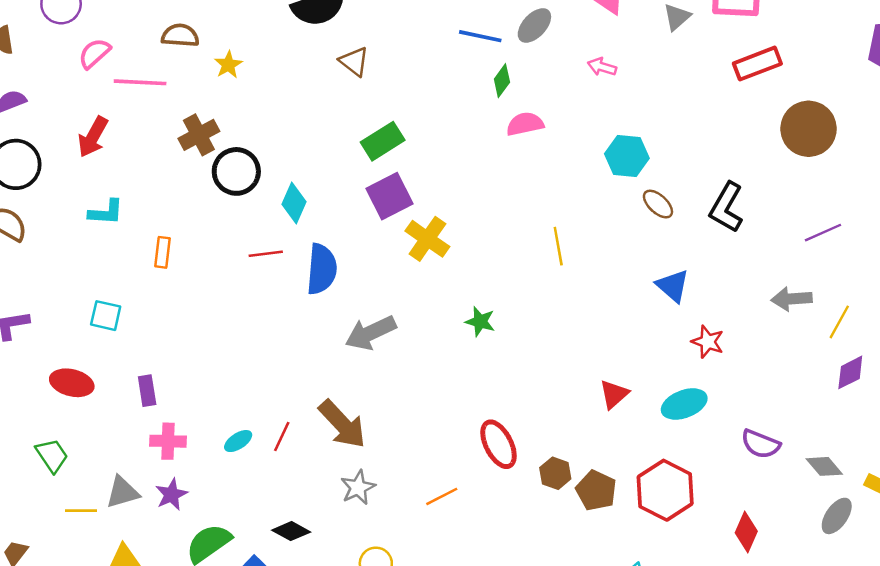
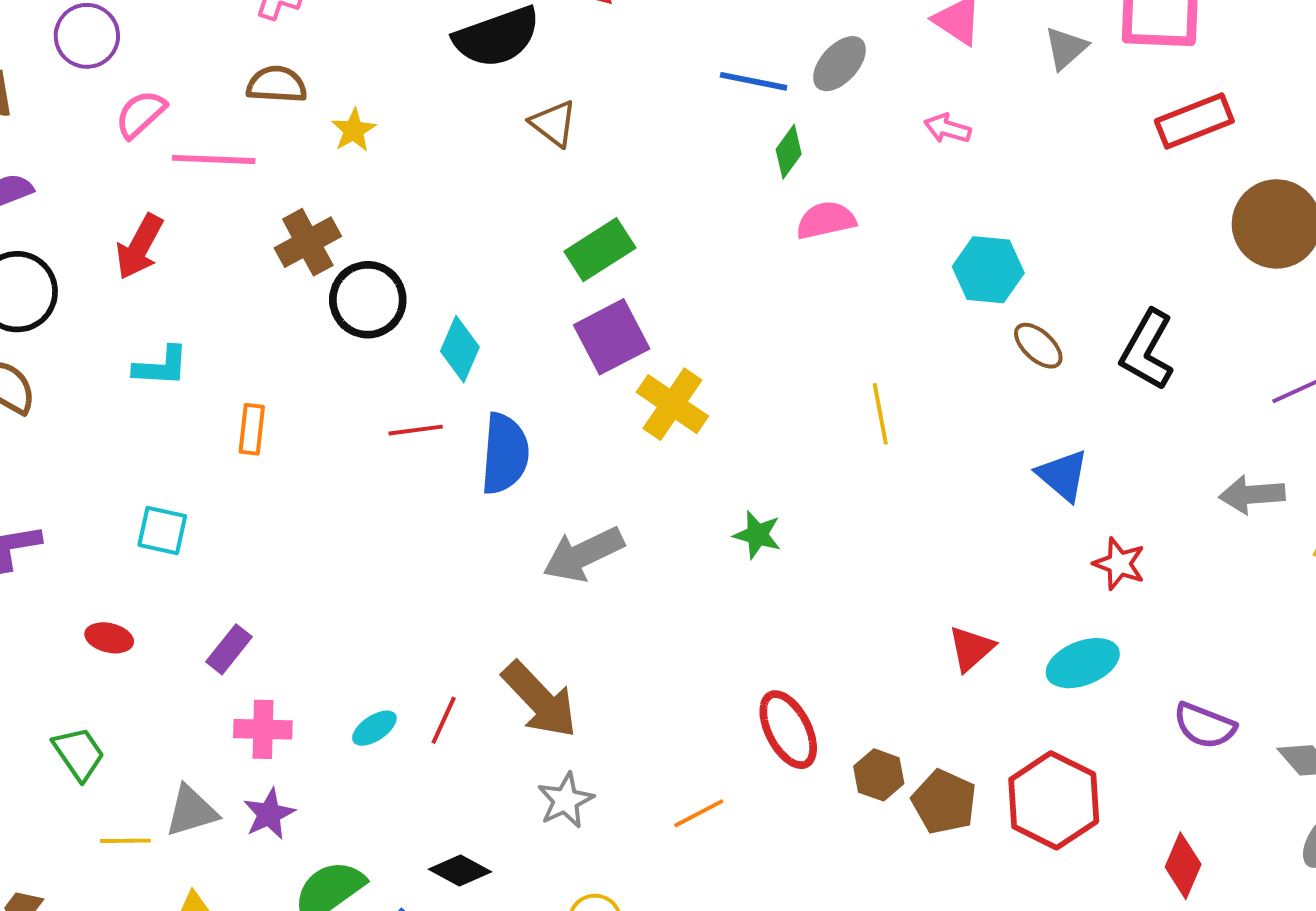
red ellipse: (72, 383) -> (109, 638), size x0.7
purple rectangle: (147, 391) -> (229, 649), turned 48

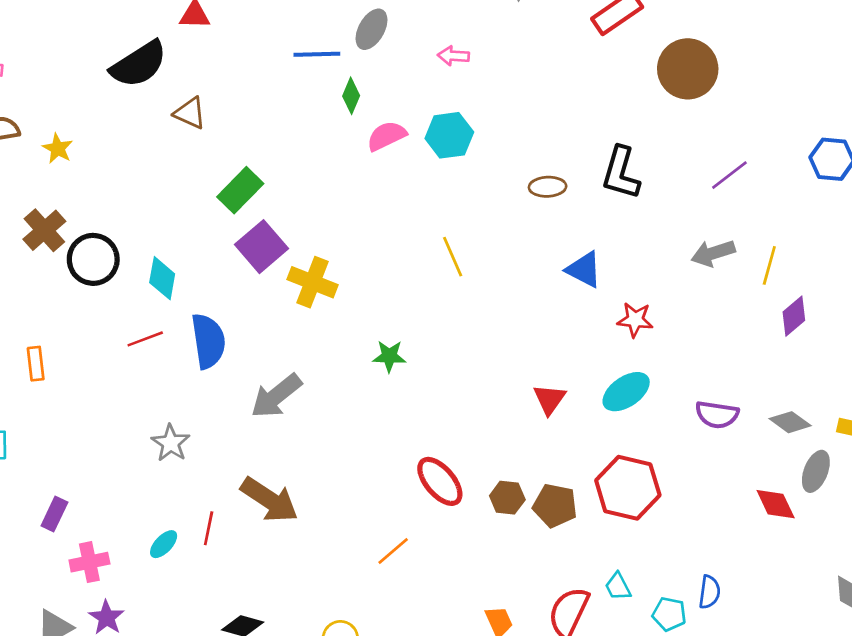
cyan hexagon: (988, 270) -> (449, 135), moved
brown ellipse: (1038, 346) -> (548, 187), turned -32
gray star: (565, 800) -> (171, 443), moved
red diamond: (1183, 866) -> (776, 504), moved, turned -36

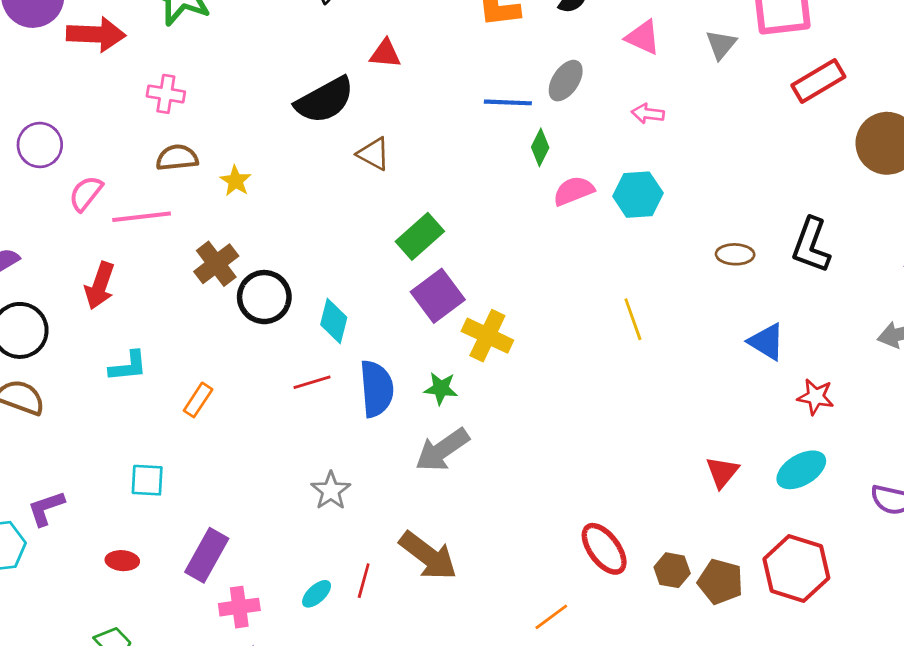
green star: (389, 356) -> (441, 388), moved
orange rectangle: (36, 364) -> (198, 400), turned 36
purple rectangle: (54, 514) -> (207, 555), size x1.5

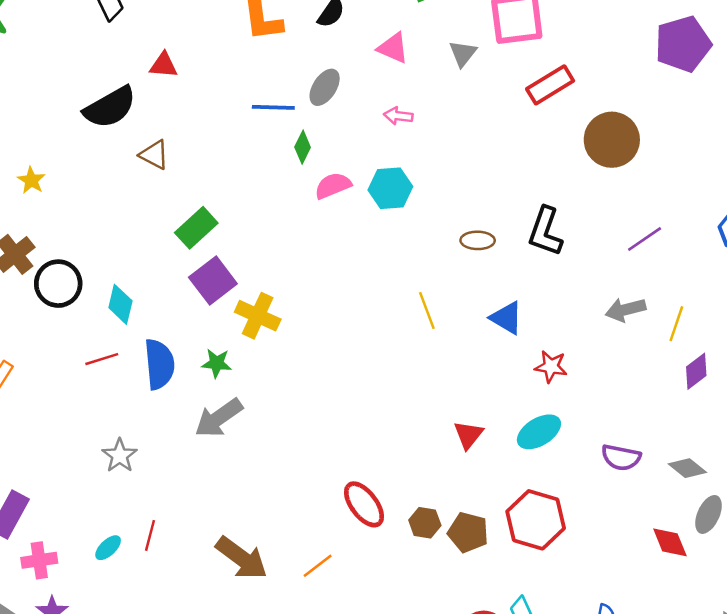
yellow line: (633, 319) -> (427, 310), moved
brown arrow: (428, 556) -> (242, 558), moved

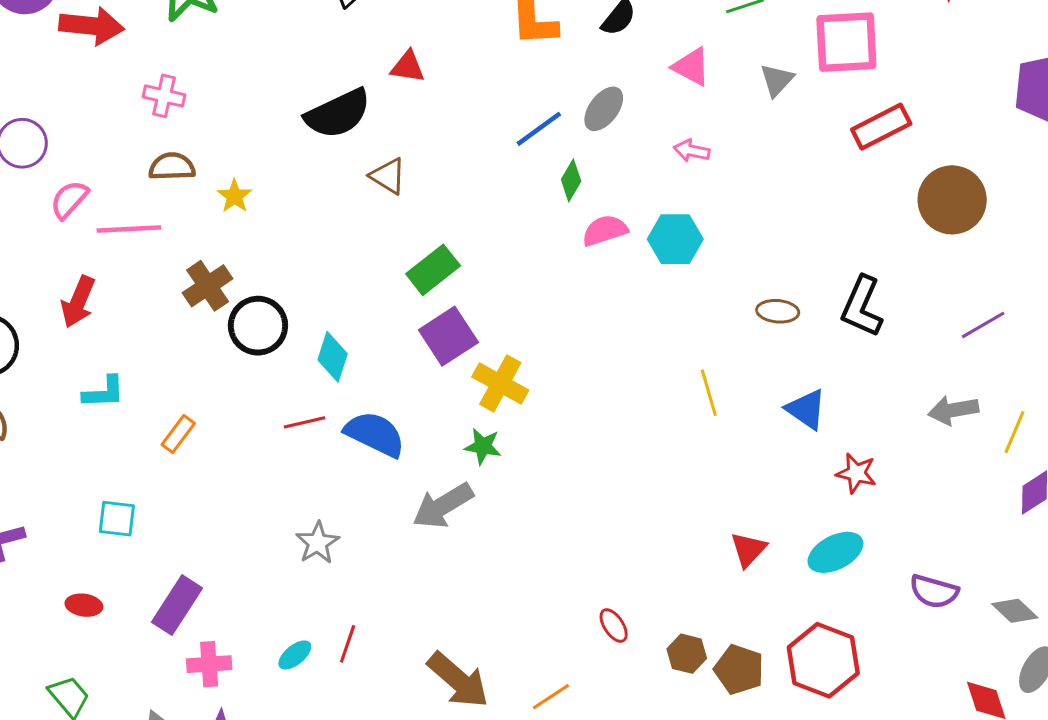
blue line: (273, 107) -> (539, 129), turned -42
green star: (217, 363) -> (483, 446), moved
blue semicircle: (159, 364) -> (375, 434), turned -63
red ellipse: (364, 504) -> (614, 625), size x0.6

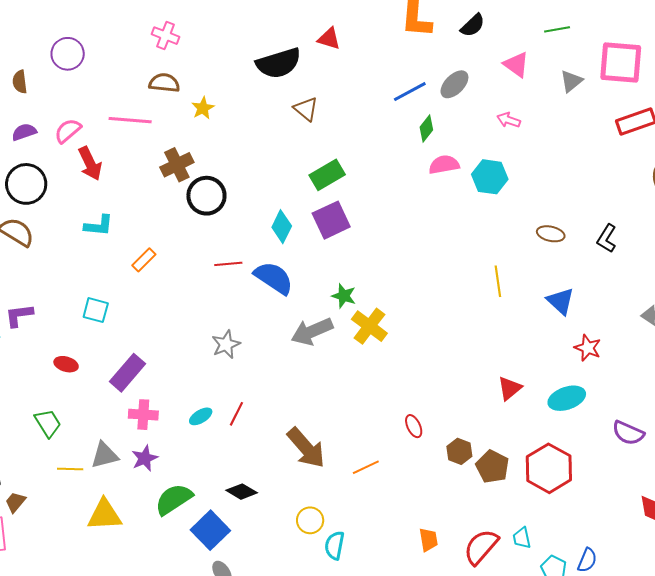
pink semicircle: (69, 200) -> (68, 131), moved
red arrow: (78, 302) -> (90, 163), turned -56
black L-shape: (862, 307) -> (607, 238), size x0.7
cyan diamond: (333, 357) -> (282, 227), moved
yellow cross: (500, 383) -> (369, 326), moved

